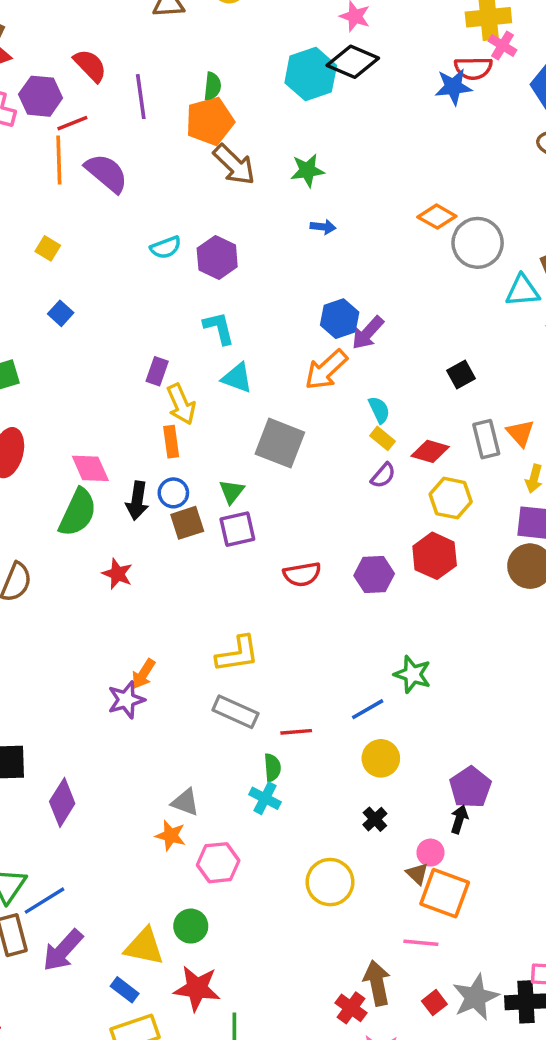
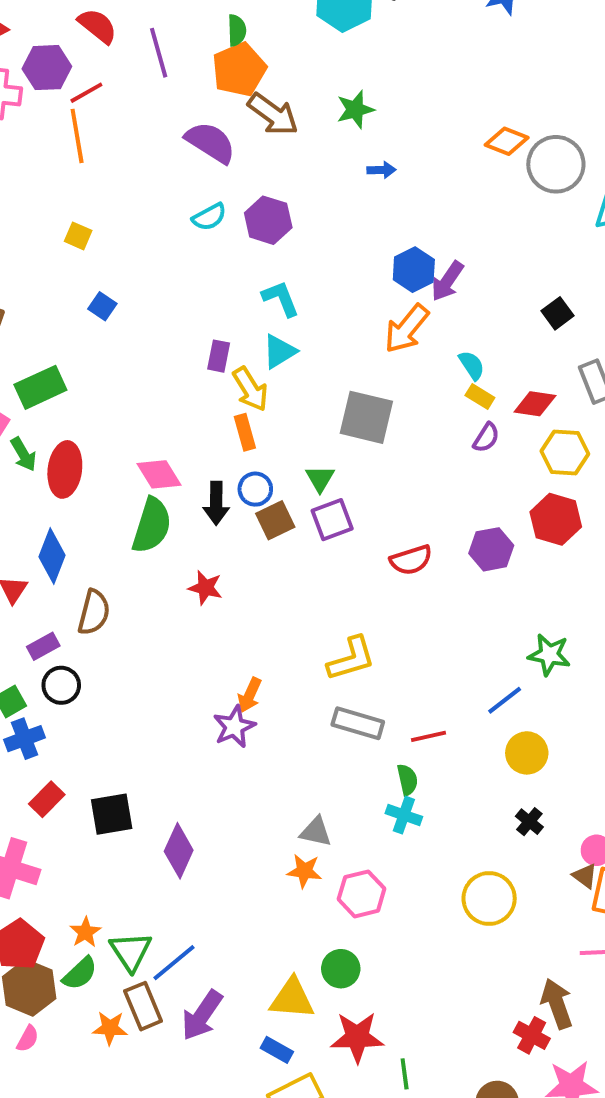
purple semicircle: (106, 173) -> (210, 142), moved
cyan triangle: (237, 378) -> (279, 352), moved, turned -44

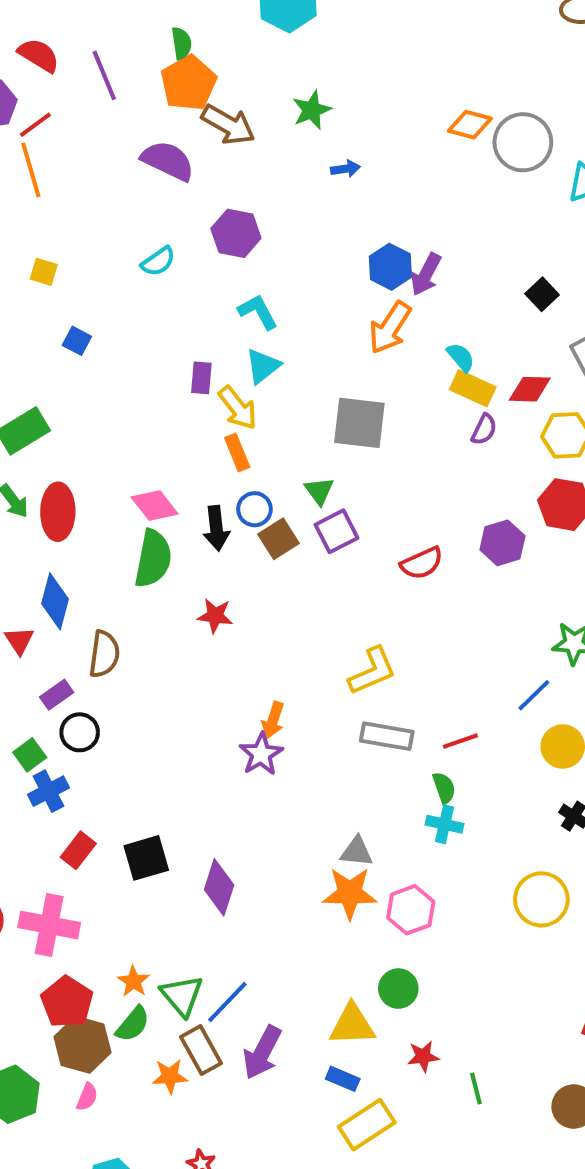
cyan semicircle: (209, 217) -> (158, 261), moved
yellow rectangle: (480, 396) -> (473, 388), size x1.5
orange star: (304, 871) -> (350, 893), size x1.5
red star: (357, 1037) -> (423, 1056), size x0.6

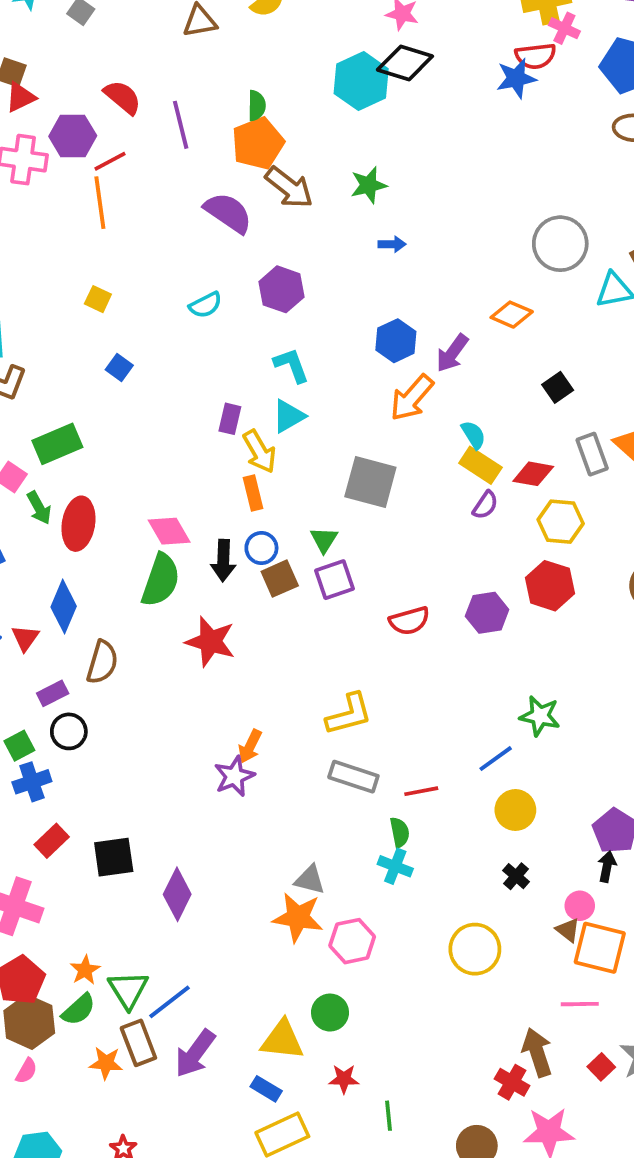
orange diamond: (470, 125) -> (512, 315), moved
blue hexagon: (390, 267) -> (396, 341), moved
red star: (215, 616) -> (210, 642), size x1.5

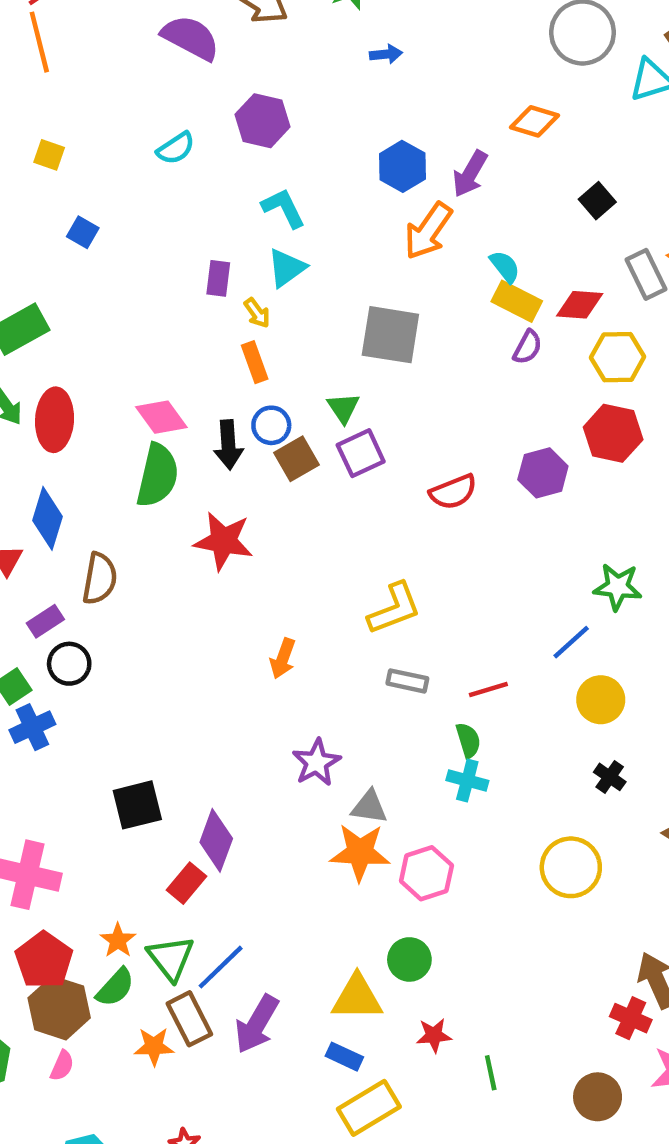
yellow arrow: (259, 452) -> (257, 313), size x0.6
purple star: (234, 776) -> (316, 762), moved
gray rectangle: (353, 777) -> (407, 681), size x0.7
red rectangle: (52, 841) -> (186, 883), moved

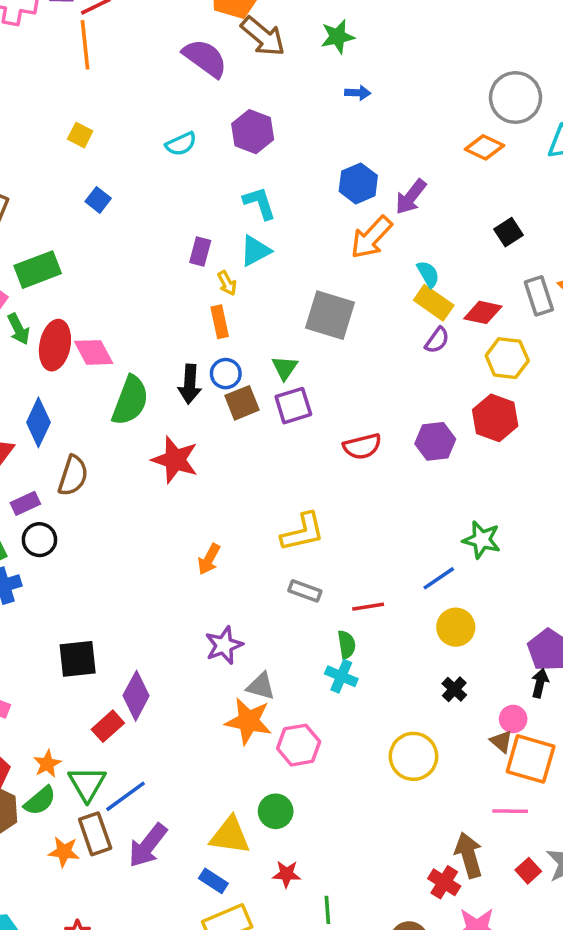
orange diamond: (535, 121) -> (484, 147), moved
pink diamond: (161, 417) -> (94, 352), moved

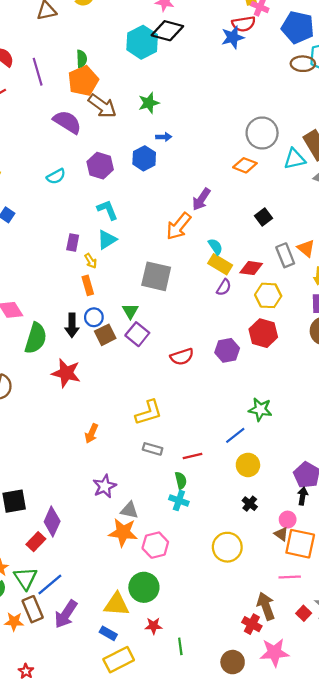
blue hexagon: (358, 183) -> (144, 158), moved
purple square: (293, 406) -> (137, 334), turned -30
green circle: (276, 811) -> (144, 587), size x1.4

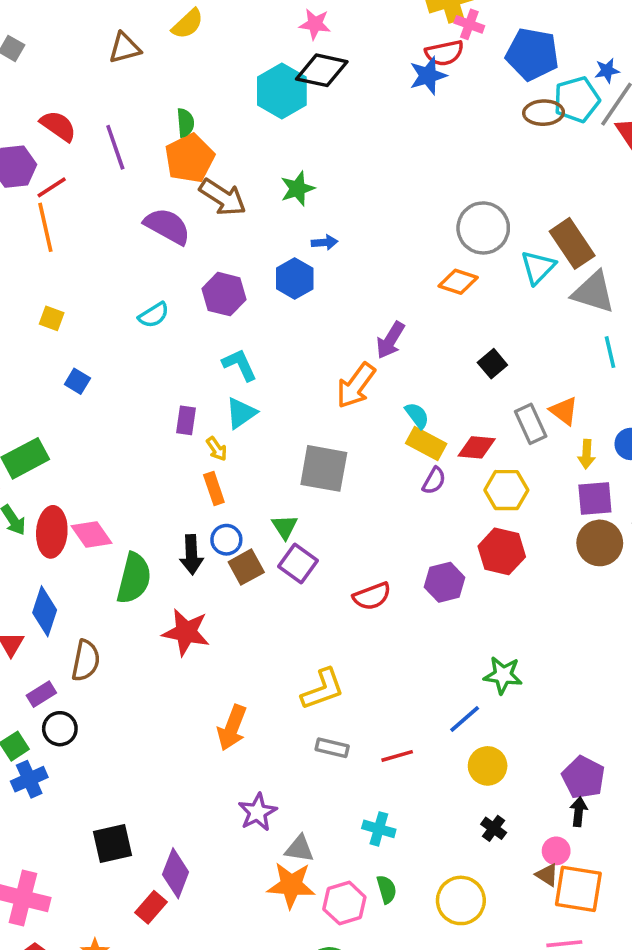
cyan triangle: (295, 159) -> (538, 267), turned -30
orange arrow: (91, 433) -> (232, 728), size x1.4
green semicircle: (181, 481) -> (387, 889), moved

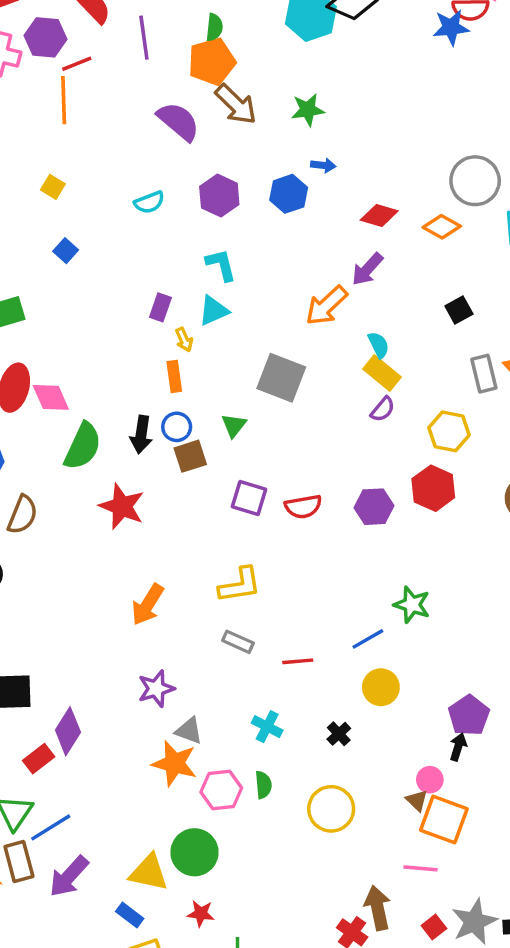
red diamond: (477, 447) -> (379, 215), moved
purple square: (298, 564) -> (249, 498), moved, turned -30
black cross: (494, 828) -> (339, 734), moved

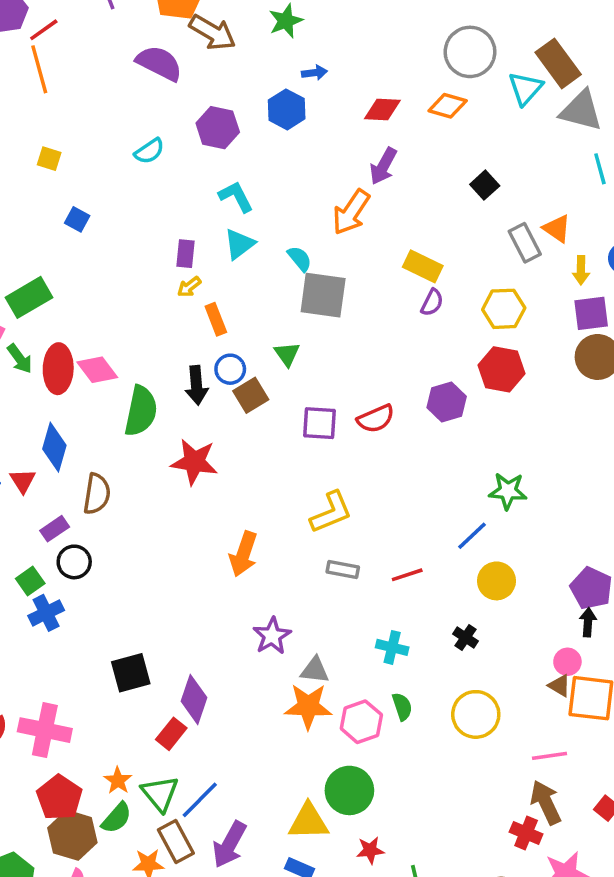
yellow arrow: (184, 340) -> (189, 287), moved, turned 90
cyan semicircle: (379, 345) -> (300, 259), moved
pink line: (421, 868) -> (549, 756), moved

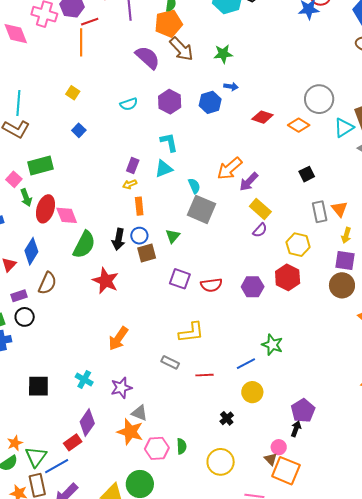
purple arrow: (383, 166) -> (249, 182), moved
yellow L-shape: (331, 512) -> (191, 332), moved
cyan cross: (392, 647) -> (84, 379), moved
purple diamond: (194, 699) -> (87, 423), moved
red rectangle: (171, 734) -> (73, 442), moved

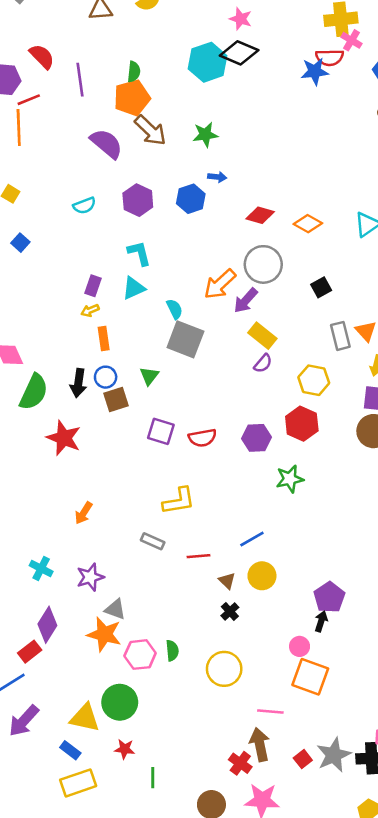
gray circle: (319, 99) -> (263, 264), moved
orange arrow: (118, 339) -> (84, 513), size x0.7
green star: (272, 345) -> (290, 479), moved, turned -30
brown triangle: (271, 459) -> (227, 581), moved

